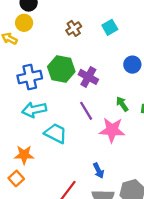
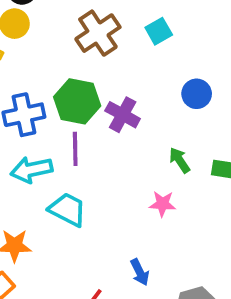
brown cross: (74, 28) -> (98, 33), size x1.6
purple line: (86, 111) -> (75, 149), moved, turned 30
pink star: (112, 130) -> (162, 204), size x0.6

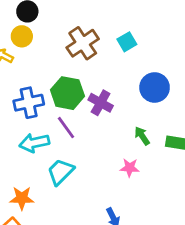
blue circle: (197, 94) -> (155, 87), size x1.4
purple line: (75, 149) -> (66, 128), turned -35
cyan trapezoid: (68, 210) -> (61, 172), turned -72

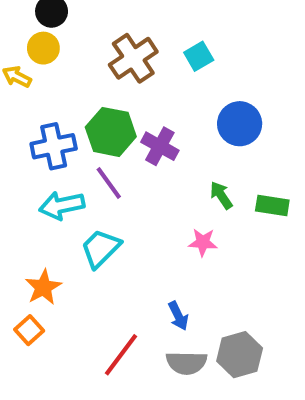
orange star: (22, 198) -> (43, 287), turned -30

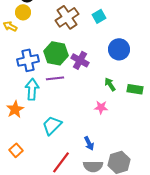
purple line: (109, 183) -> (55, 78), turned -60
cyan arrow: (62, 205) -> (32, 89), turned 105
cyan trapezoid: (101, 248) -> (52, 125), moved
orange star: (43, 287) -> (15, 109), moved

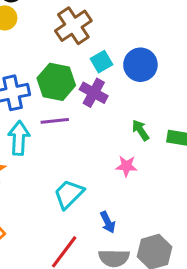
cyan square: (99, 16) -> (101, 62), moved
blue circle: (119, 49) -> (140, 65), moved
cyan trapezoid: (52, 125) -> (69, 194), moved

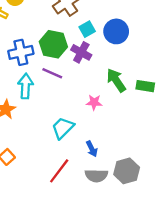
purple line: (55, 121) -> (52, 73), turned 30
green arrow: (140, 130) -> (116, 80), size x1.5
pink star: (126, 166) -> (94, 102), moved

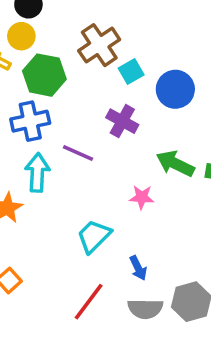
cyan square: (87, 29) -> (131, 72), moved
green hexagon: (53, 44) -> (44, 75), moved
green arrow: (116, 80) -> (175, 164), turned -30

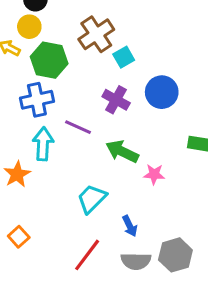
blue circle: (175, 89) -> (162, 92), moved
green arrow: (175, 164) -> (122, 151), moved
pink star: (142, 197) -> (154, 174), moved

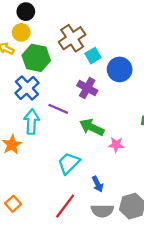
blue circle: (162, 92) -> (120, 69), moved
blue cross: (37, 100) -> (27, 88), turned -30
orange square: (19, 237) -> (13, 204), moved

